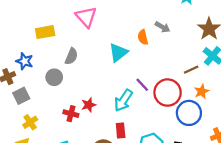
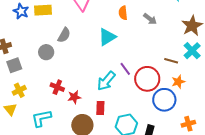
orange semicircle: (143, 37) -> (123, 13), moved
blue star: (25, 61) -> (21, 11), moved
brown line: (191, 70) -> (171, 61), turned 32
red star: (89, 105) -> (74, 97), moved

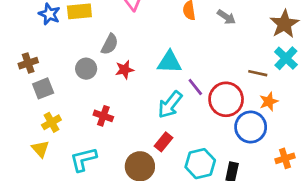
cyan triangle: (107, 37) -> (169, 62), moved, turned 36
red star: (74, 97) -> (125, 70), moved
red rectangle: (100, 108) -> (164, 142), turned 40

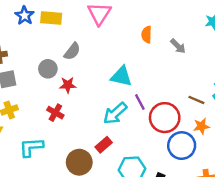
red star: (125, 70) -> (68, 85), moved

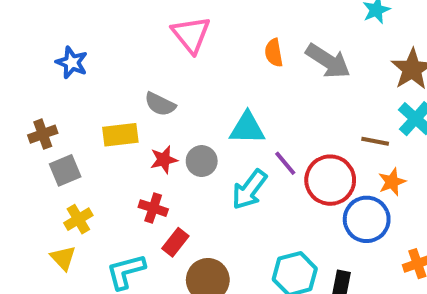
yellow rectangle: (51, 18) -> (120, 135), moved
gray arrow: (178, 46) -> (328, 61), size x1.6
gray semicircle: (72, 51) -> (160, 104), turned 90
gray circle: (48, 69) -> (202, 161), moved
red rectangle: (104, 145) -> (175, 242), moved

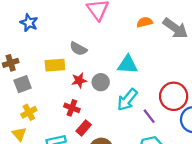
orange semicircle: (274, 53) -> (145, 22), turned 84
purple line: (285, 163) -> (149, 116), moved

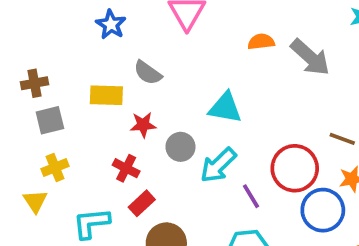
blue star: (29, 23) -> (111, 24), moved
gray circle: (101, 82) -> (181, 147), moved

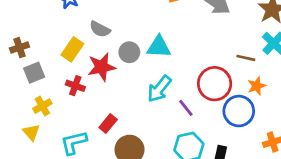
yellow rectangle: (106, 95) -> (72, 49), turned -50
red star: (143, 125) -> (102, 67), size x1.5
gray circle: (181, 147) -> (129, 52), moved
red cross: (126, 168) -> (75, 86), moved

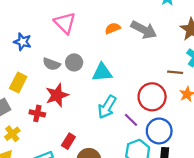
yellow rectangle: (72, 49) -> (18, 82), moved
gray circle: (129, 52) -> (74, 62), moved
blue circle: (239, 111) -> (159, 131), moved

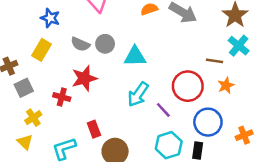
yellow rectangle: (18, 82) -> (42, 50), moved
blue circle: (159, 131) -> (208, 122), moved
red rectangle: (68, 141) -> (94, 129), turned -56

